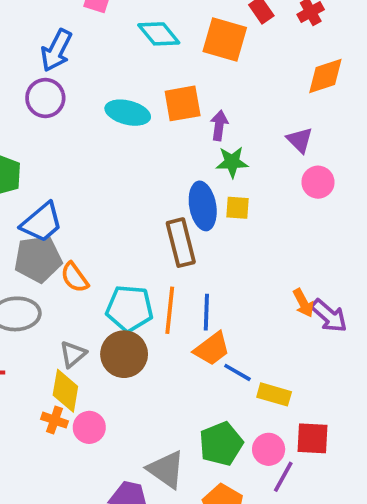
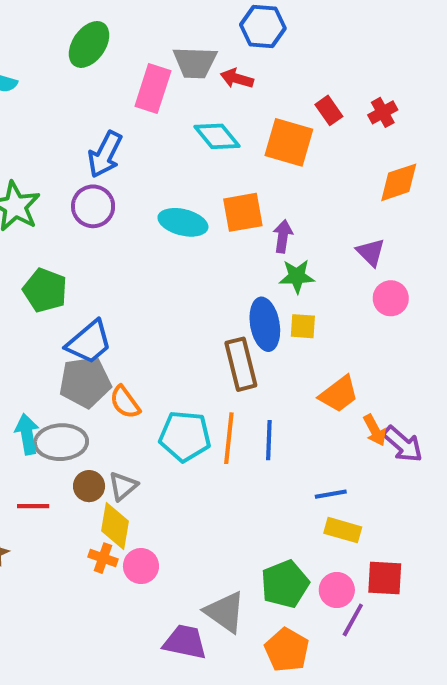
orange trapezoid: (212, 349) -> (339, 394), moved
brown circle: (124, 354) -> (89, 486), moved, size x0.6
blue line: (237, 372) -> (331, 494), moved, turned -40

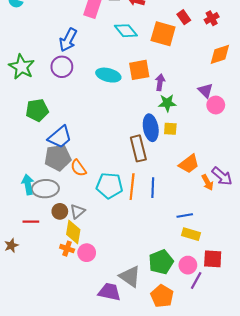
green pentagon: (45, 290) -> (37, 110), turned -30
pink circle: (391, 298) -> (216, 105), moved
purple arrow: (403, 444) -> (222, 176), moved

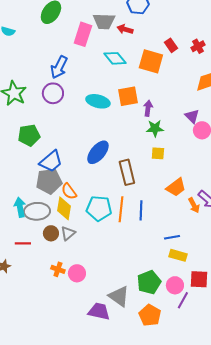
blue ellipse: (151, 128) -> (98, 152), moved, turned 50
yellow diamond: (73, 232) -> (64, 208), moved

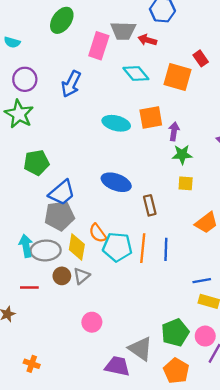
purple circle: (53, 93) -> (25, 79), moved
blue ellipse: (98, 152) -> (116, 182), turned 70
brown rectangle: (127, 172) -> (150, 205), size x0.7
orange semicircle: (69, 191) -> (98, 233), moved
orange cross: (58, 269) -> (32, 364), moved

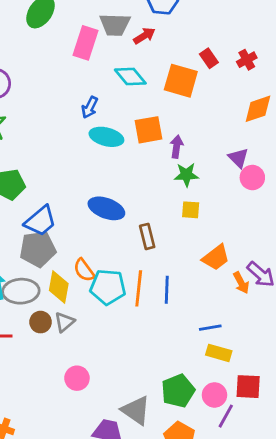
red arrow: (147, 40) -> (144, 36), turned 132
blue arrow: (71, 84) -> (90, 107), moved, size x0.7

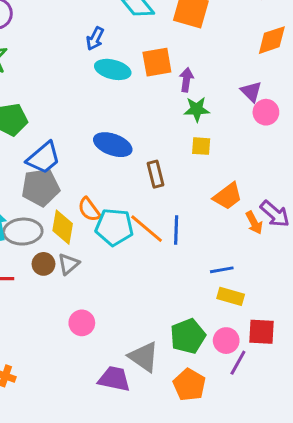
orange line: (139, 288) -> (147, 229), turned -56

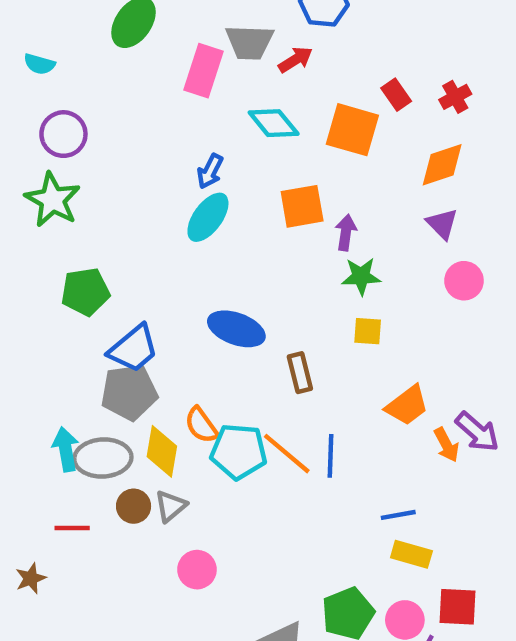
orange diamond: (272, 40) -> (442, 165), moved
cyan ellipse: (113, 69) -> (208, 217), moved, turned -68
purple triangle: (251, 92) -> (442, 224), moved
pink circle: (82, 323) -> (197, 570), moved

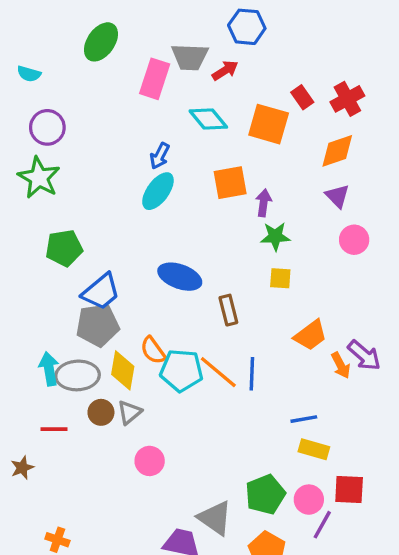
red cross: (455, 97) -> (347, 99), size x1.4

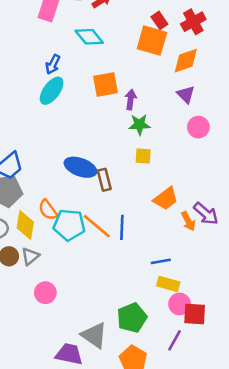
orange square: (269, 124) -> (152, 41), moved
blue ellipse: (180, 277) -> (80, 167), moved
pink circle: (309, 500) -> (180, 304), moved

